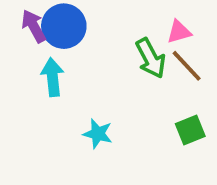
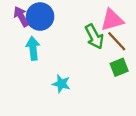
pink triangle: (179, 32) -> (112, 20), size x1.5
green square: (190, 130) -> (119, 67), moved

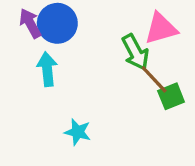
brown line: (117, 41) -> (154, 79), moved
cyan star: (61, 84) -> (78, 132), moved

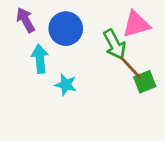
blue circle: (57, 23) -> (66, 29), moved
cyan star: (78, 132) -> (66, 85), moved

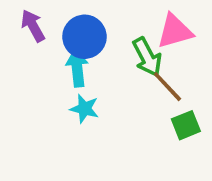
cyan arrow: (40, 59) -> (77, 68), moved
green square: (145, 82) -> (186, 125), moved

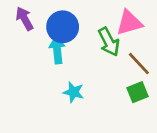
brown line: (167, 87) -> (139, 64), moved
cyan star: (84, 109) -> (74, 92), moved

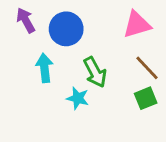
green arrow: (109, 42) -> (95, 72), moved
cyan arrow: (57, 50) -> (44, 68), moved

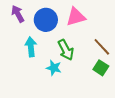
pink triangle: (137, 25) -> (76, 17), moved
green square: (146, 98) -> (101, 68), turned -35

